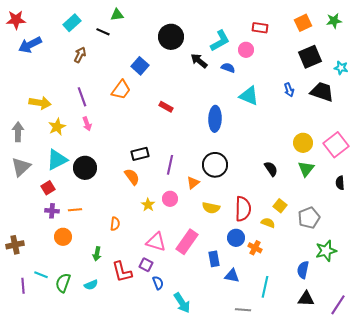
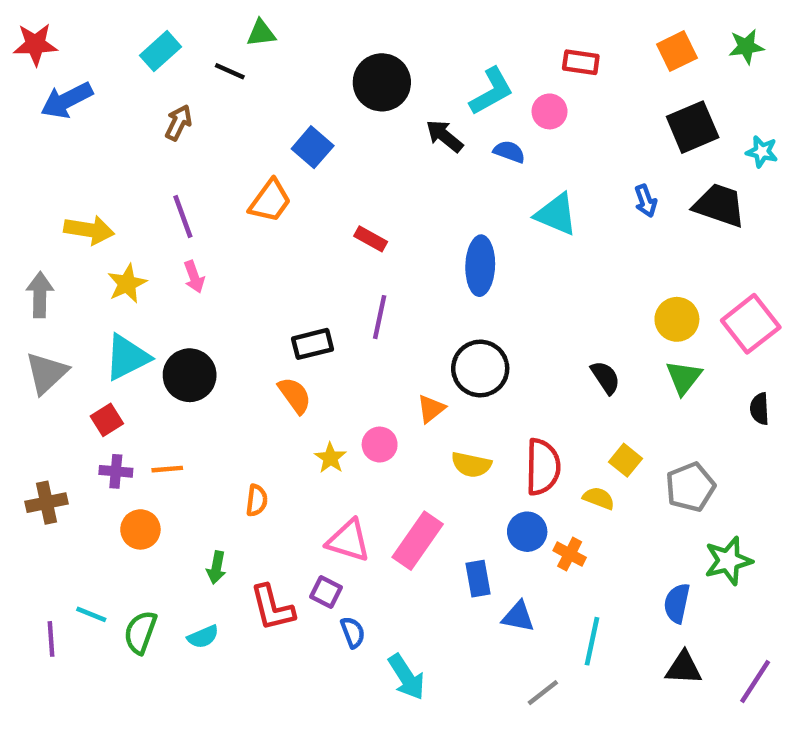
purple line: (170, 165) -> (380, 317), moved
brown cross: (15, 245) -> (47, 503), moved
gray line: (243, 310) -> (543, 693), turned -42

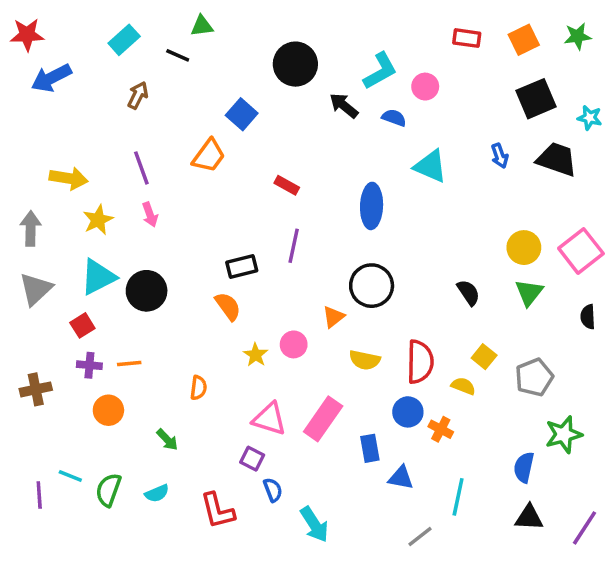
red rectangle: (581, 62) -> (467, 38), moved
green arrow: (216, 567) -> (167, 440), turned -55
red L-shape: (272, 608) -> (217, 511), moved

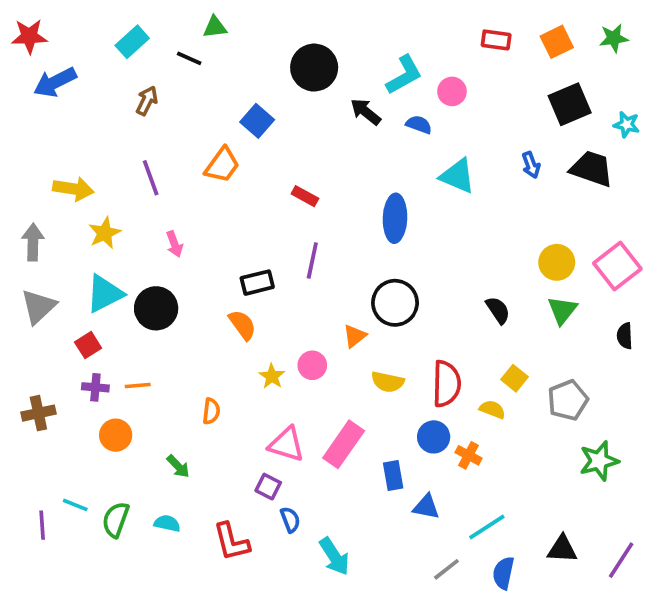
pink arrow: (150, 215) -> (174, 244), moved
blue semicircle: (524, 467) -> (503, 573), moved
cyan semicircle: (157, 493) -> (167, 523), turned -145
cyan line: (458, 497) -> (487, 527), turned 45

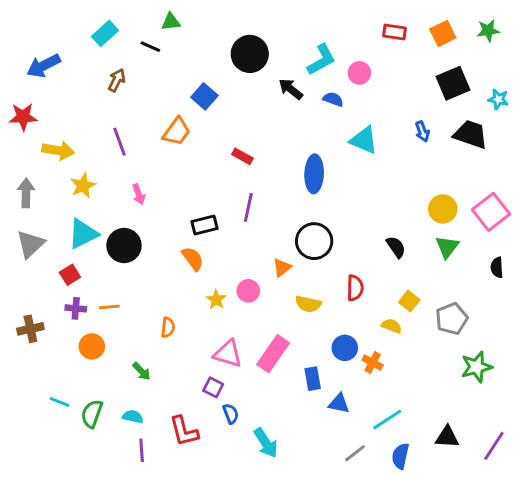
red star: (29, 36) -> (23, 117), moved
red semicircle: (446, 384) -> (355, 288), moved, size x0.7
purple line: (42, 525) -> (142, 450), moved

